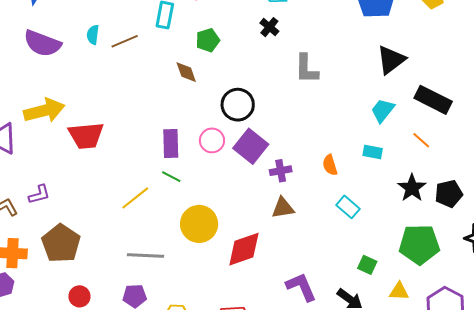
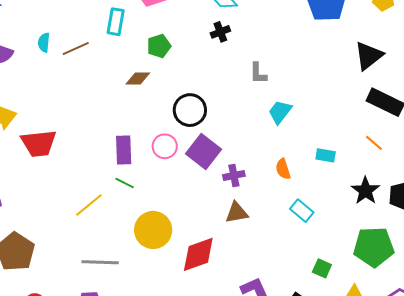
black cross: (269, 27) -> (220, 32), turned 30
black triangle: (391, 60) -> (369, 56), moved
gray L-shape: (306, 69) -> (258, 73), size x0.7
brown diamond: (186, 72) -> (138, 78), turned -70
cyan trapezoid: (383, 110) -> (280, 112), moved

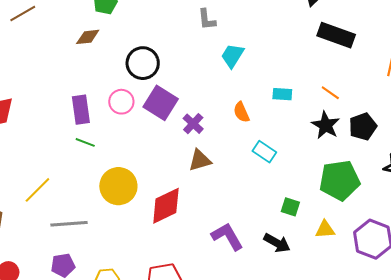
orange line: (374, 143) -> (330, 93), moved
purple cross: (234, 175) -> (193, 124), turned -30
yellow line: (89, 205) -> (37, 190), moved

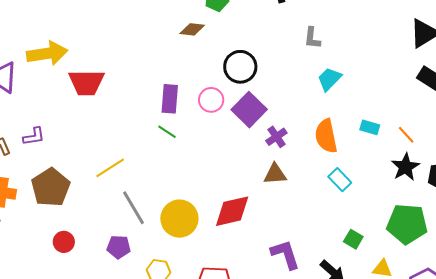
orange line: (330, 93) -> (406, 135), moved
orange semicircle: (241, 112) -> (326, 136), size x1.6
yellow circle: (118, 186) -> (179, 219), moved
gray line: (69, 224) -> (134, 208), turned 51

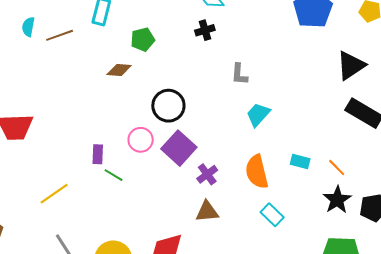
purple rectangle: (170, 99) -> (98, 154), moved, size x0.7
green line: (167, 132) -> (114, 175), moved
yellow line: (110, 168) -> (54, 194), moved

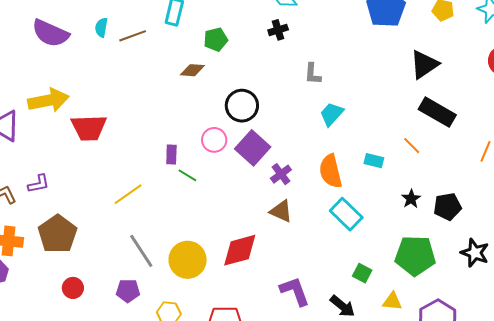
orange line: (337, 167) -> (412, 146), moved
black star: (337, 200) -> (411, 199), size x0.7
brown triangle: (207, 212) -> (281, 211), turned 30
cyan rectangle: (272, 215) -> (346, 214), size x1.4

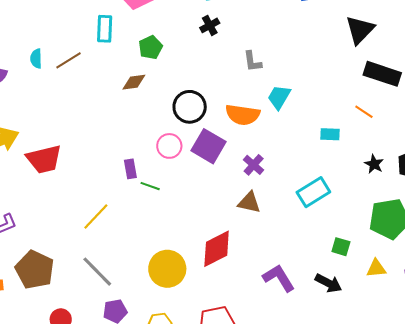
orange semicircle: (331, 171) -> (243, 115), moved, turned -56
purple cross: (281, 174) -> (254, 165), moved
cyan rectangle: (346, 214) -> (313, 192), turned -64
gray line: (141, 251) -> (97, 272), moved

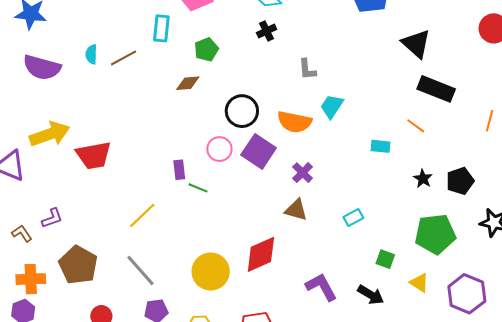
black triangle: (360, 30) -> (416, 44), turned -36
cyan rectangle: (313, 192) -> (353, 217), moved, size x0.6
yellow triangle: (376, 268) -> (419, 283), turned 35

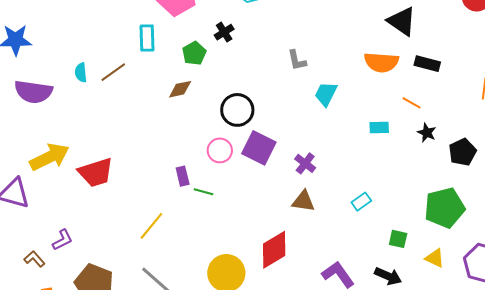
black cross: (267, 31) -> (224, 32), moved
black rectangle: (436, 89) -> (427, 64), size x0.7
orange semicircle: (294, 122) -> (381, 62), moved
black star: (423, 179) -> (427, 133), moved

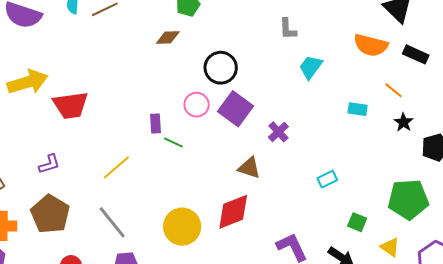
brown triangle: (303, 201) -> (249, 168), moved
purple L-shape: (63, 240) -> (49, 164), moved

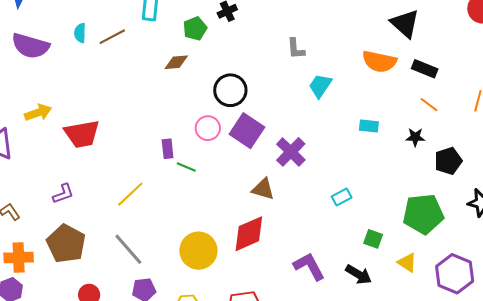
yellow arrow: (28, 82) -> (38, 113), size x0.7
orange line: (394, 90) -> (429, 105), moved
black star: (403, 122) -> (415, 137), turned -30
purple cross: (278, 132) -> (291, 152), size x1.4

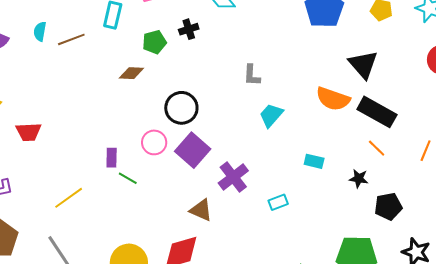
black rectangle: (425, 69) -> (377, 112), size x1.5
red trapezoid: (82, 134) -> (29, 132), size x0.7
cyan rectangle: (342, 197) -> (278, 202), moved

